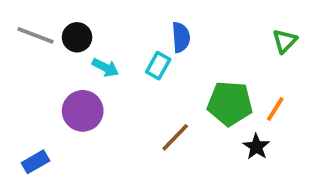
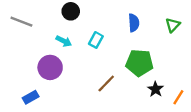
black circle: (77, 37) -> (71, 11), moved
blue semicircle: (181, 37) -> (134, 23), moved
orange line: (275, 109) -> (178, 97), moved
blue rectangle: (36, 162) -> (31, 97), moved

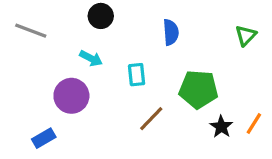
blue semicircle: (134, 23) -> (171, 32), moved
cyan rectangle: (96, 40) -> (137, 75), moved, turned -35
orange line: (178, 97) -> (254, 123), moved

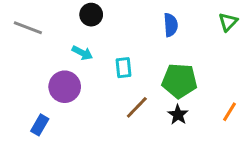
blue semicircle: (171, 32) -> (171, 25), moved
green triangle: (246, 36) -> (228, 22), moved
black star: (221, 127) -> (178, 115), moved
blue rectangle: (44, 138) -> (40, 125), turned -30

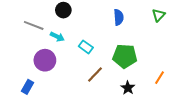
gray line: (28, 28) -> (34, 25), moved
cyan rectangle: (124, 68) -> (86, 47), turned -48
black star: (178, 115) -> (128, 88), moved

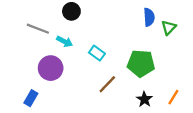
green triangle: (159, 15) -> (169, 28), moved
blue semicircle: (119, 17) -> (149, 17), moved
orange line: (160, 78) -> (173, 97), moved

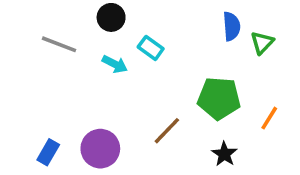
cyan arrow: (65, 41) -> (115, 64), moved
cyan rectangle: (97, 53) -> (151, 48), moved
purple circle: (51, 68) -> (100, 149), moved
orange line: (173, 97) -> (269, 118), moved

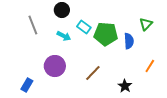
blue semicircle: (232, 26) -> (129, 41), moved
gray line: (59, 44) -> (33, 25), turned 48
green pentagon: (219, 98) -> (106, 34), moved
purple circle: (100, 149) -> (55, 66), moved

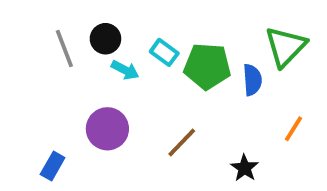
black circle: (62, 10) -> (105, 39), moved
green triangle: (146, 24) -> (286, 47), size x1.6

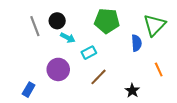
cyan rectangle: (164, 52) -> (89, 53), moved, turned -64
green pentagon: (207, 66) -> (107, 21), moved
orange line: (293, 129) -> (159, 69), turned -56

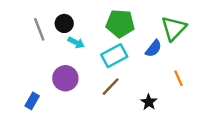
blue semicircle: (136, 43) -> (154, 48), turned 42
cyan rectangle: (89, 53) -> (114, 56), moved, size x1.5

